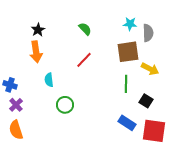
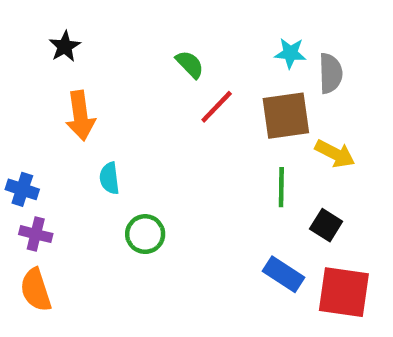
black star: (38, 30) -> (65, 46), moved
red line: (84, 60) -> (217, 107), moved
purple cross: (16, 105) -> (36, 234), turned -32

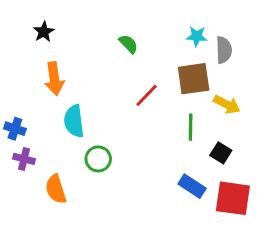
red line: (217, 107) -> (147, 95), moved
cyan semicircle: (109, 178) -> (74, 121), size x1.5
orange semicircle: (36, 290) -> (56, 189), moved

